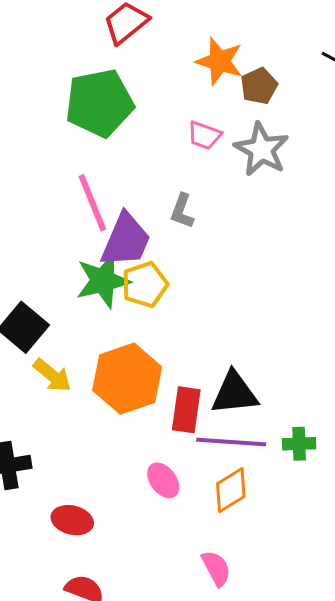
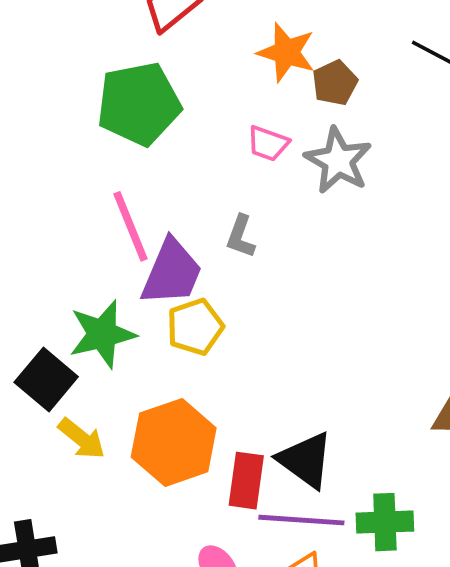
green star: (103, 281) -> (102, 334), moved
black triangle: (234, 393) -> (305, 460), turned 42
green cross: (299, 444) -> (385, 522), size x1.4

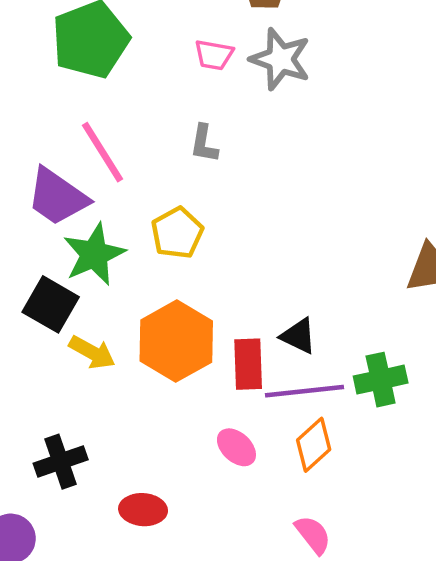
purple trapezoid: (172, 272) -> (57, 197), moved, turned 112
black triangle: (305, 460) -> (299, 336), size x0.7

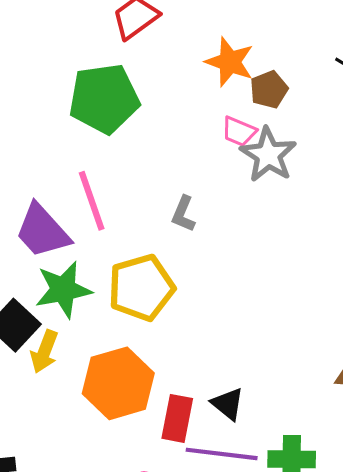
pink trapezoid: (214, 55) -> (239, 131), moved
yellow pentagon: (177, 233) -> (141, 288), size x1.4
yellow arrow: (92, 352) -> (44, 352), moved, turned 69

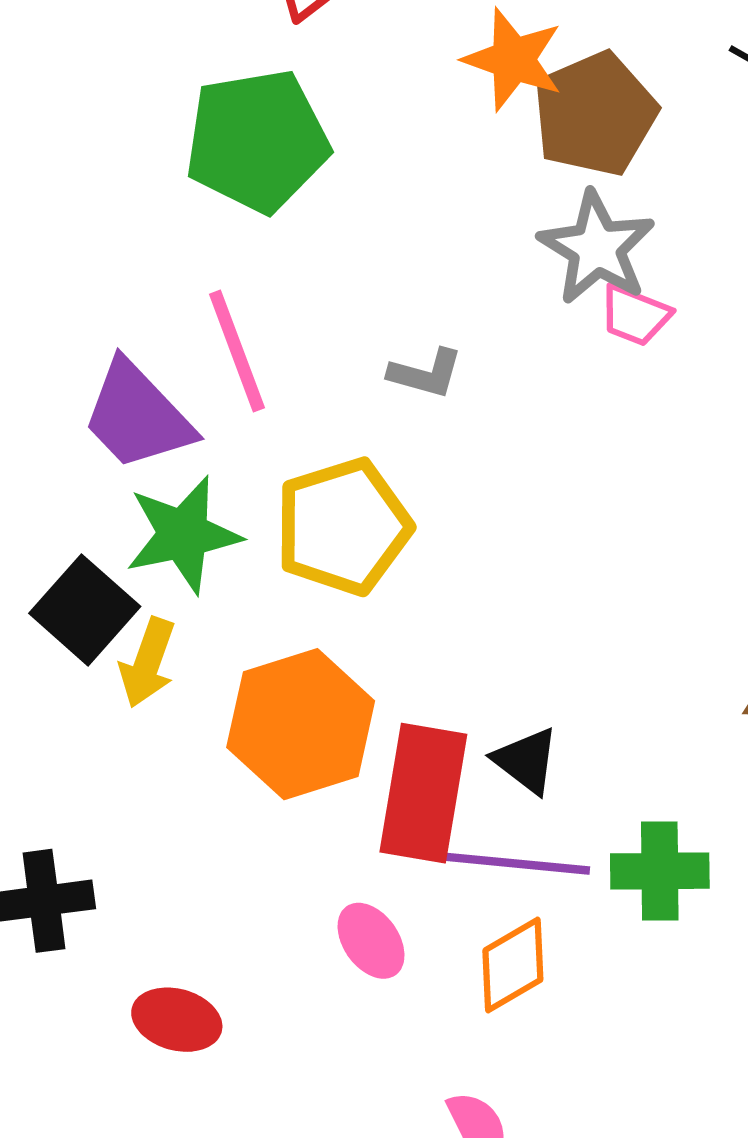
brown pentagon: (269, 89) -> (595, 114), size x1.6
pink trapezoid: (239, 131) -> (635, 315), moved
gray L-shape: (183, 214) -> (426, 373), turned -96
red rectangle: (177, 418) -> (423, 793), size x1.4

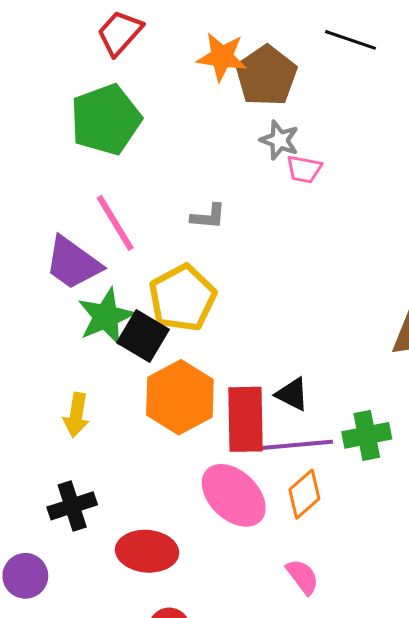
gray star: (597, 248) -> (279, 140), size x0.7
black square: (85, 610) -> (143, 336), moved
yellow arrow: (148, 663) -> (76, 415), moved
pink ellipse: (371, 941) -> (234, 495), size x1.8
red ellipse: (177, 1020) -> (147, 551), size x1.4

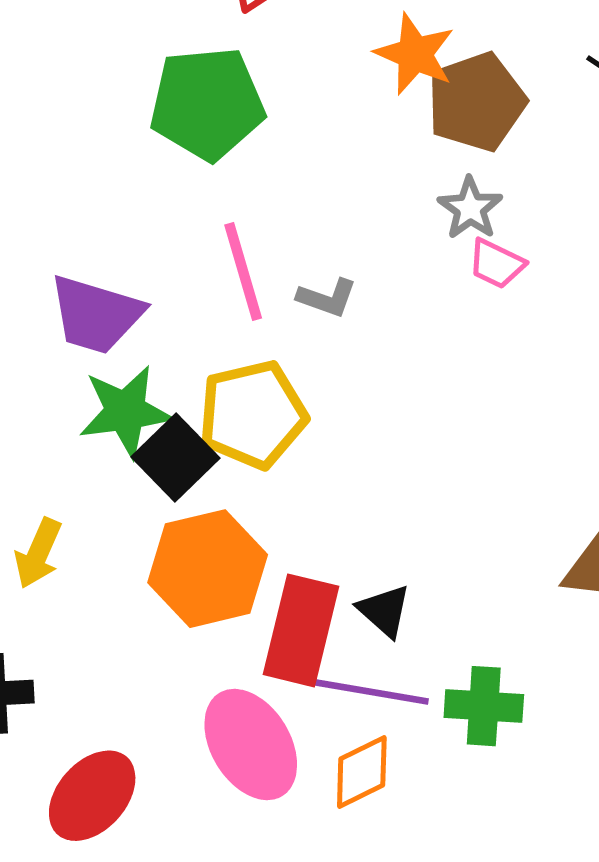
pink line: (115, 223) -> (243, 272), moved
purple trapezoid: (73, 263) -> (96, 314), turned -34
red ellipse: (147, 551) -> (92, 796), turned -68

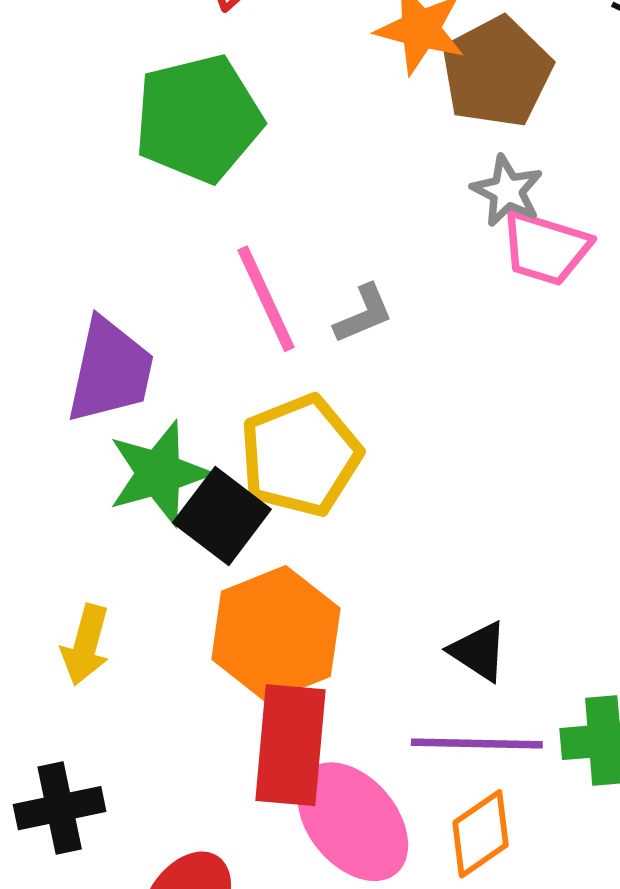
pink trapezoid: (496, 264) -> (546, 248), size x1.4
gray L-shape: (327, 298) -> (364, 314), turned -34
purple trapezoid: (96, 314) -> (110, 371), turned -86
red rectangle: (301, 630) -> (290, 745), moved

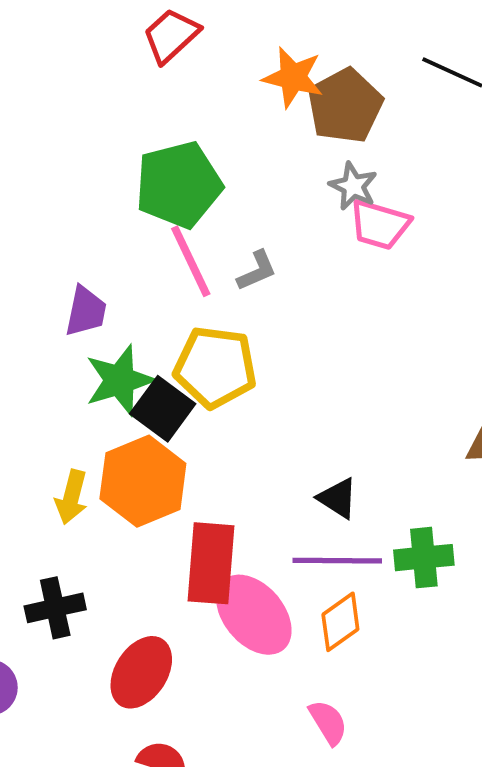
green pentagon: (198, 118) -> (179, 185), moved
purple trapezoid: (110, 371) -> (86, 311), size x0.7
yellow pentagon: (300, 456) -> (215, 367), turned 30
orange hexagon: (276, 634) -> (143, 481), moved

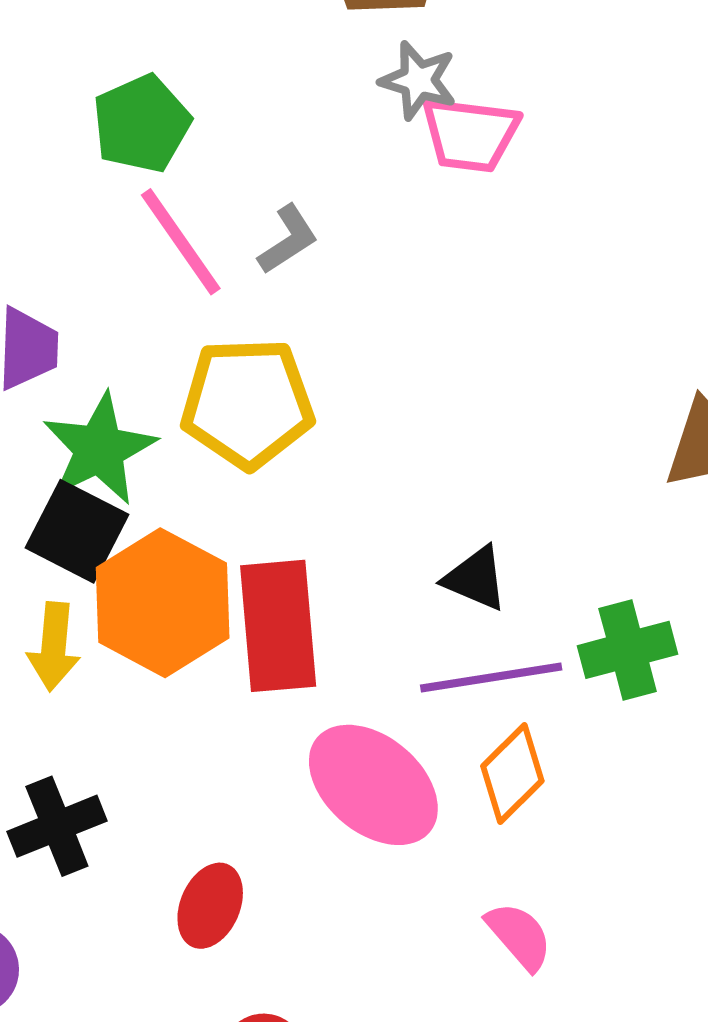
green pentagon: (179, 185) -> (142, 124), size x0.7
black square: (163, 409) -> (77, 531), moved
red rectangle: (211, 563) -> (278, 626), moved
red ellipse: (141, 672) -> (210, 906), size x0.7

